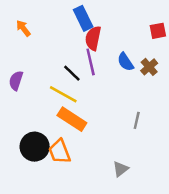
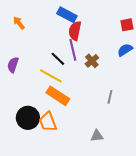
blue rectangle: (83, 18) -> (67, 15), turned -36
blue semicircle: (125, 62) -> (125, 50), moved, turned 91
brown cross: (149, 67) -> (92, 61), moved
gray triangle: (120, 169) -> (97, 136), turned 32

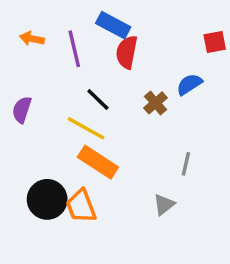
orange arrow: (19, 23) -> (32, 39), turned -40
purple line: (73, 50) -> (74, 49), moved
blue semicircle: (125, 50) -> (189, 84), moved
gray triangle: (97, 136) -> (164, 204), moved, turned -32

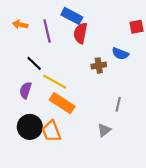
blue semicircle: (189, 84) -> (120, 54), turned -126
black line: (98, 100) -> (34, 63), moved
brown cross: (155, 103) -> (99, 65), turned 32
purple semicircle: (22, 110) -> (26, 90), moved

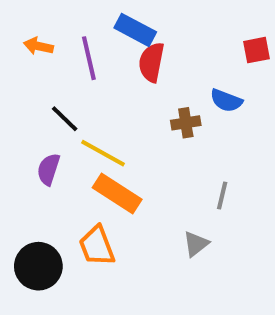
black circle: (30, 127) -> (38, 266), moved

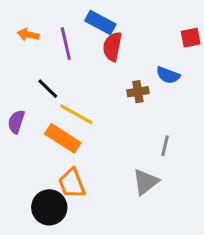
purple semicircle: (48, 169) -> (16, 122), moved
orange rectangle: (117, 193) -> (63, 138), moved
gray triangle: (196, 244) -> (145, 182), size x1.4
black circle: (38, 266) -> (49, 207), moved

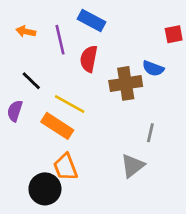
red semicircle: (112, 47) -> (89, 59), moved
black line: (48, 89) -> (31, 81), moved
brown cross: (138, 92) -> (126, 83), size x1.6

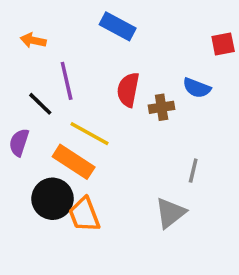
purple line: (60, 40) -> (67, 81), moved
red semicircle: (89, 59) -> (128, 90), moved
brown cross: (126, 83) -> (162, 107), size x0.6
black circle: (45, 189) -> (53, 199), moved

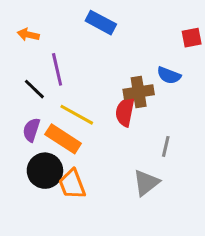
red semicircle: (128, 90) -> (125, 112), moved
brown cross: (162, 107) -> (139, 92), size x1.4
purple semicircle: (19, 142) -> (31, 130), moved

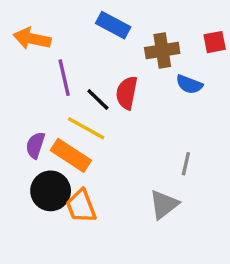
orange arrow: (28, 35) -> (32, 39), size x1.5
black line: (34, 89) -> (98, 100), moved
brown cross: (139, 92) -> (162, 51), moved
red semicircle: (125, 112) -> (127, 93), moved

